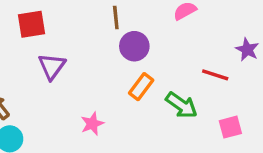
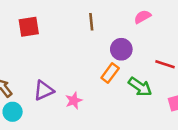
purple circle: (134, 46) -> (121, 49), moved
purple triangle: (52, 66) -> (44, 91), moved, turned 30

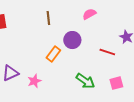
orange rectangle: (110, 73) -> (53, 54), moved
green arrow: (140, 87) -> (85, 81), moved

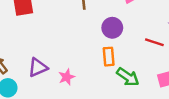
orange rectangle: (53, 54) -> (109, 57), moved, turned -42

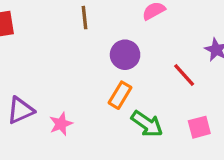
red line: (154, 42) -> (184, 75), turned 30
orange rectangle: (109, 57) -> (120, 95), turned 36

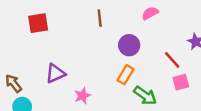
purple triangle: (20, 110) -> (55, 73), moved
pink square: (199, 127) -> (181, 82), moved

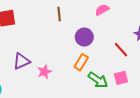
pink square: (181, 82) -> (121, 78), moved
pink star: (82, 96) -> (44, 72), moved

